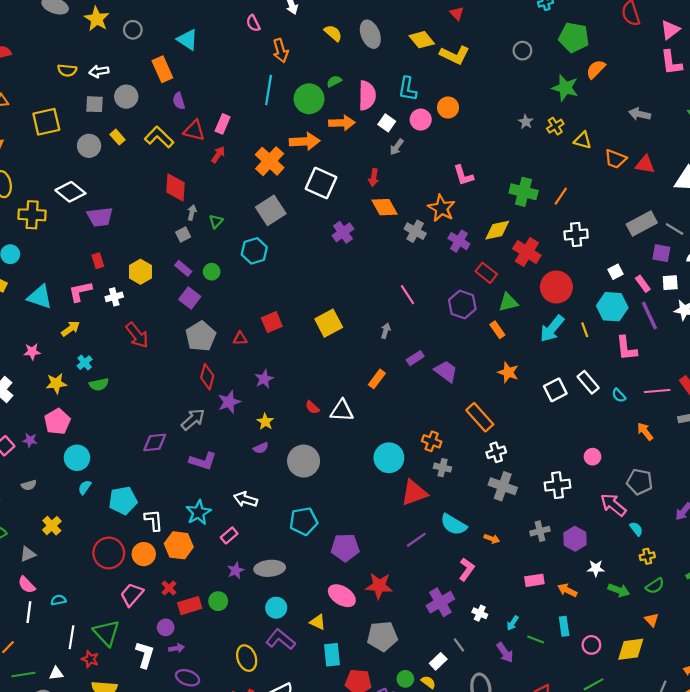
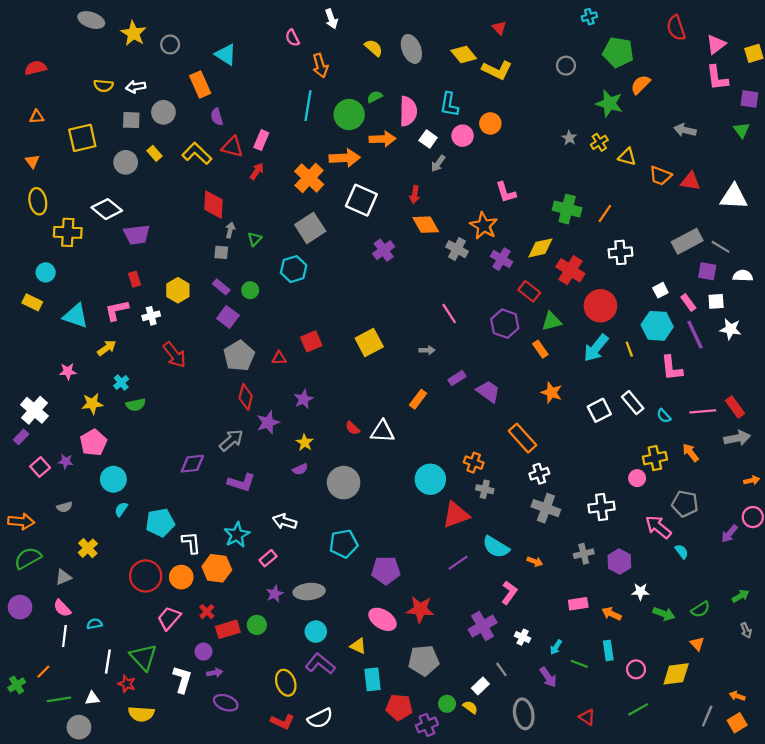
gray square: (183, 234) -> (221, 252), turned 32
gray arrow: (386, 331) -> (427, 350), turned 72
yellow cross: (647, 556) -> (655, 458), moved, size x1.5

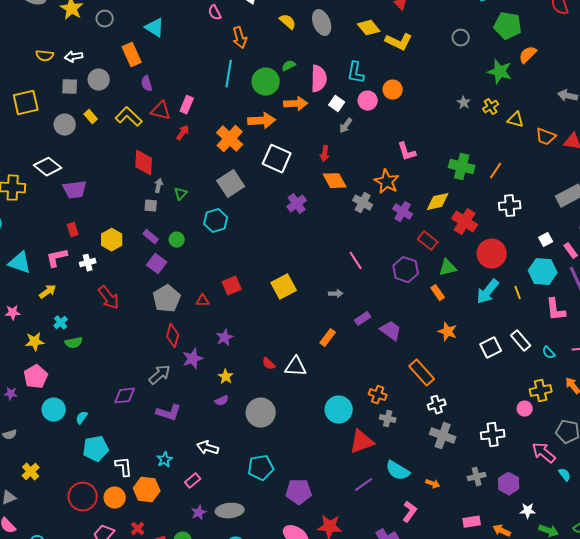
cyan semicircle: (121, 509) -> (82, 418), moved
cyan star: (237, 535) -> (165, 460), size x0.7

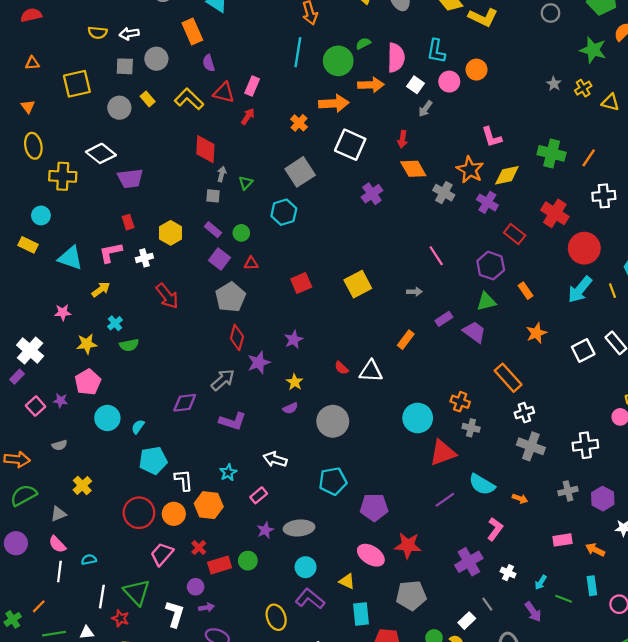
orange cross: (230, 139) -> (299, 123), size x0.6
yellow diamond: (438, 202) -> (507, 175), moved
green triangle: (448, 268) -> (486, 301), moved
red triangle: (203, 301) -> (251, 263), moved
orange star: (448, 332) -> (536, 333), turned 30

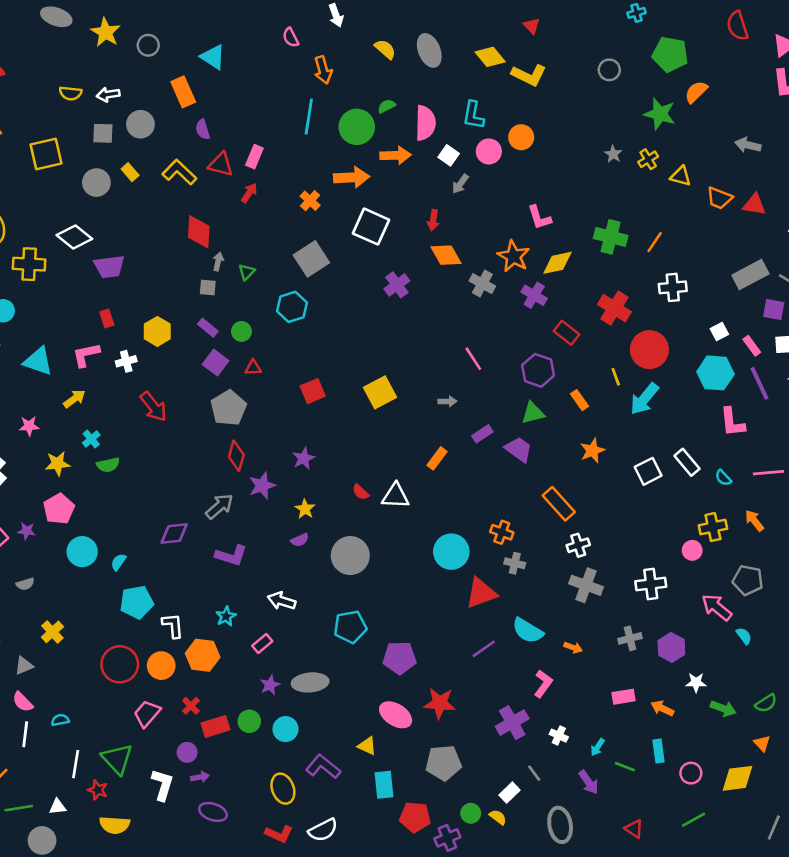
yellow line: (613, 291) -> (616, 377), moved
cyan circle: (306, 567) -> (286, 729), moved

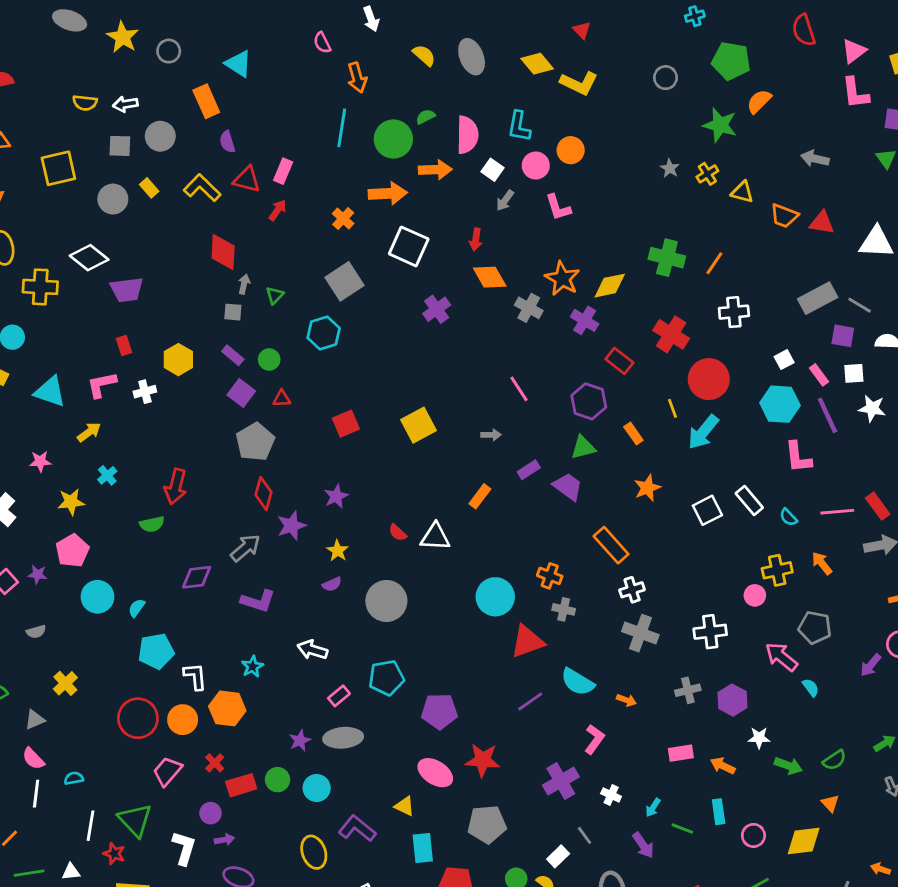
pink L-shape: (539, 218) -> (558, 207), moved
red arrow: (153, 407) -> (176, 487), moved, turned 52
green semicircle: (108, 465) -> (152, 524), moved
pink rectangle: (262, 644) -> (339, 696), moved

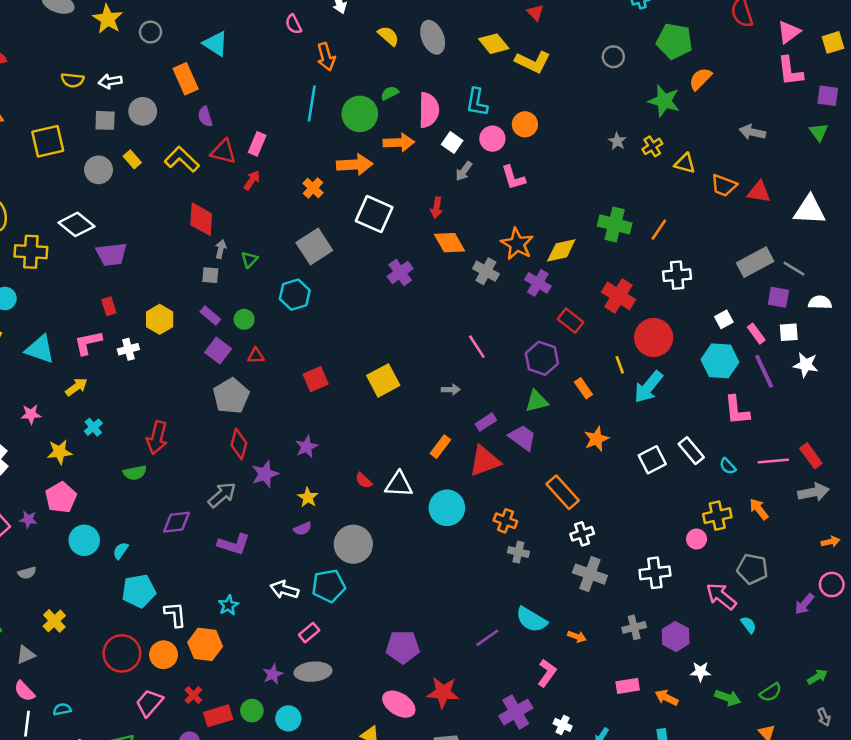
cyan circle: (495, 597) -> (447, 508), moved
red triangle: (527, 641) -> (485, 461), moved
cyan pentagon: (386, 678) -> (329, 586), moved

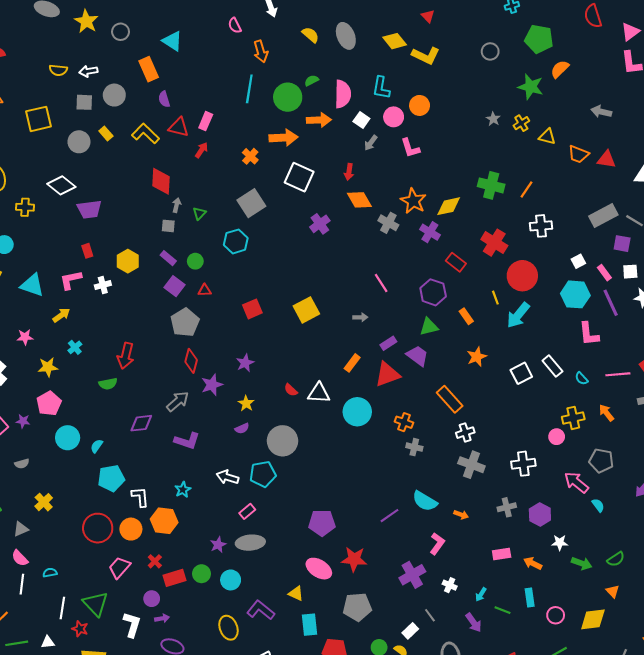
yellow cross: (31, 252) -> (25, 207), size x0.7

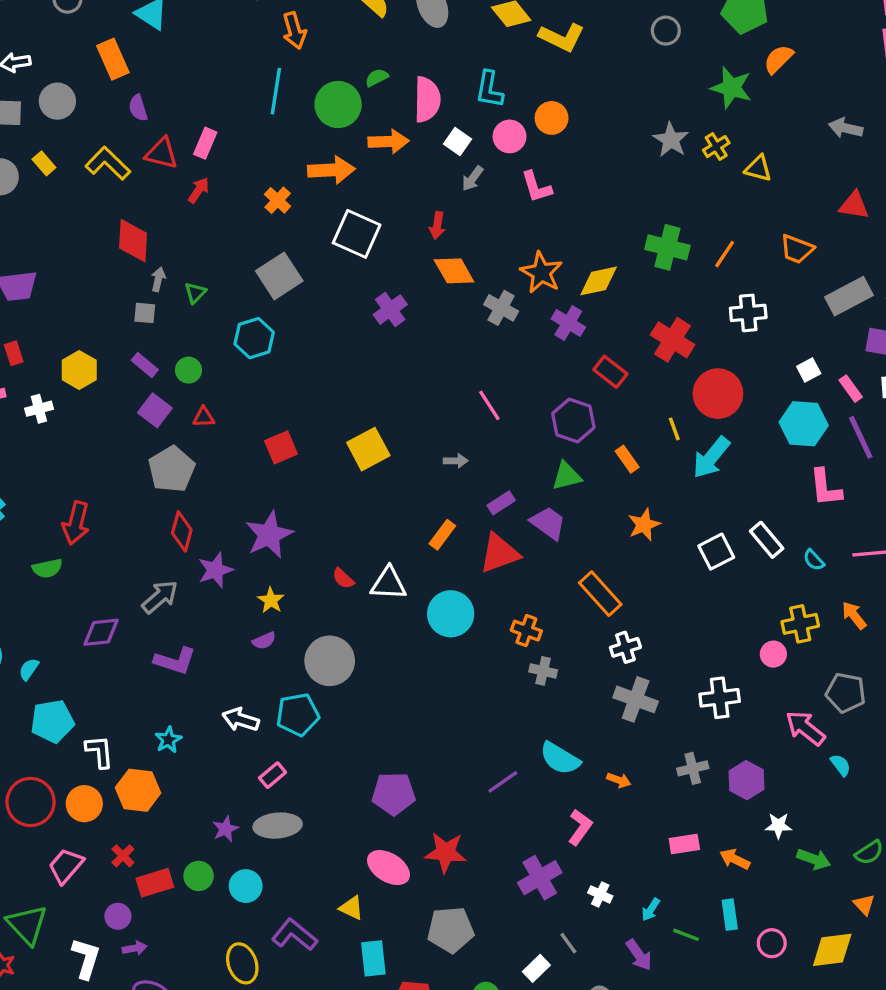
gray star: (493, 119) -> (671, 140), size x1.5
orange trapezoid: (578, 154) -> (797, 249), moved
purple star: (245, 363) -> (269, 535), size x1.6

